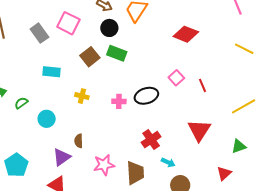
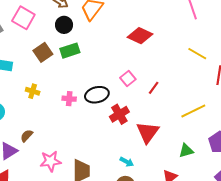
green rectangle: (117, 53) -> (70, 51), turned -42
red line: (203, 85) -> (154, 88), turned 56
red cross: (151, 140) -> (119, 114), moved
brown semicircle: (79, 141) -> (27, 136), turned 40
cyan arrow: (168, 163) -> (127, 162), moved

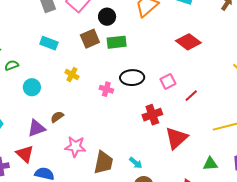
black circle: (64, 25) -> (107, 17), moved
black ellipse: (97, 95) -> (132, 78), moved
cyan arrow: (127, 162) -> (136, 163), moved

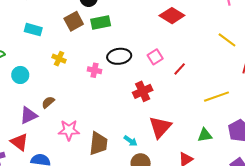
red triangle: (176, 138) -> (160, 127), moved

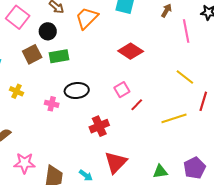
pink square: (155, 57) -> (122, 90), moved
yellow line: (216, 97) -> (174, 118), moved

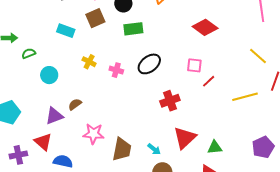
brown square: (32, 54) -> (95, 18), moved
black ellipse: (77, 90) -> (149, 64), turned -35
pink square: (122, 90) -> (194, 65), turned 35
pink cross: (52, 104) -> (116, 70), moved
green triangle: (160, 172) -> (215, 147), moved

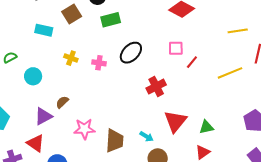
yellow line: (258, 56) -> (238, 31), turned -42

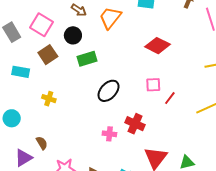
pink cross: (99, 63) -> (109, 134), moved
red cross: (156, 86) -> (135, 124), turned -36
brown semicircle: (62, 102) -> (42, 143), turned 104

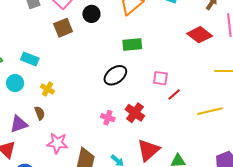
red diamond: (157, 46) -> (200, 35), moved
green rectangle: (87, 59) -> (132, 45), moved
cyan rectangle: (21, 72) -> (30, 59), moved
yellow cross: (49, 99) -> (47, 89), moved

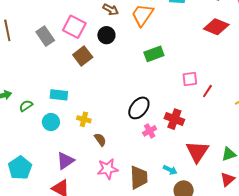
black ellipse: (115, 75) -> (139, 108), moved
brown semicircle: (40, 113) -> (100, 140), moved
pink cross: (108, 118) -> (150, 131), turned -32

